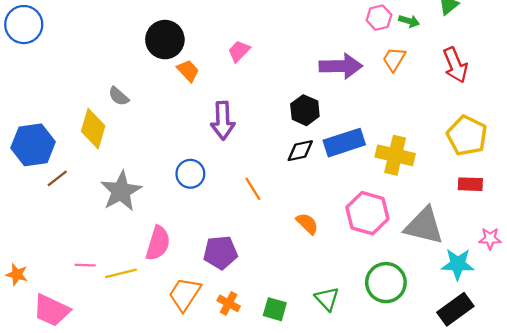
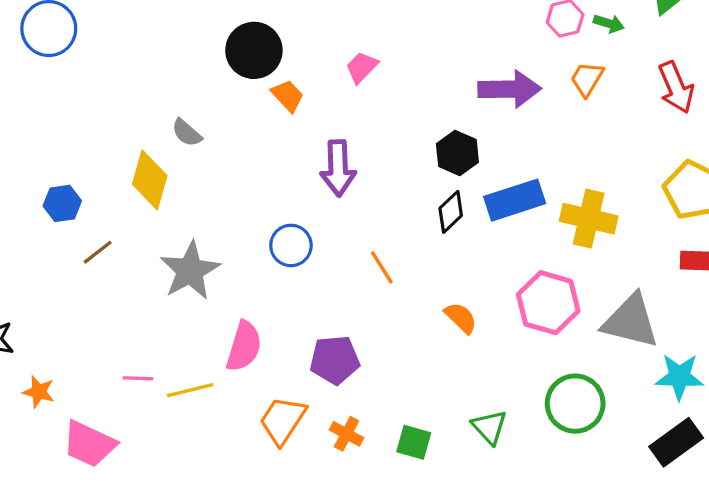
blue hexagon: (33, 145) -> (62, 203), size x0.6
black diamond: (300, 151) -> (451, 212), turned -32

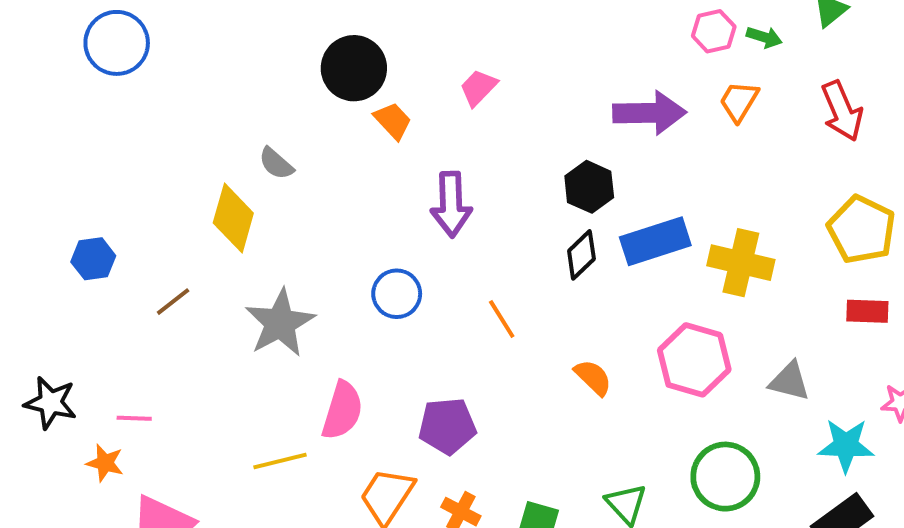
blue hexagon: (62, 203) -> (93, 259), moved
gray triangle: (631, 321) -> (790, 381), size x0.6
pink line: (138, 378) -> (134, 418), moved

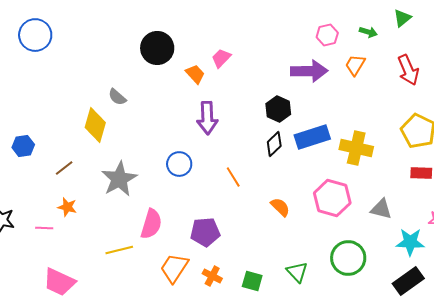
pink hexagon: (714, 31) -> (327, 35), moved
orange trapezoid: (393, 121) -> (195, 74), moved
orange star: (105, 463) -> (67, 207), moved

